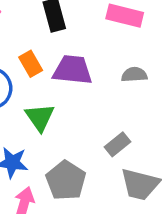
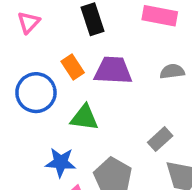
green triangle: (40, 117) -> (84, 118), turned -44

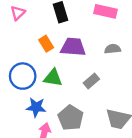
blue circle: (36, 93) -> (23, 76), moved
gray rectangle: (160, 139) -> (91, 81), moved

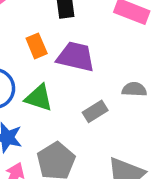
gray semicircle: (113, 49) -> (134, 89), moved

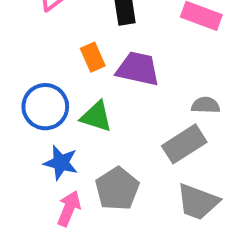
gray rectangle: (95, 111) -> (184, 144), moved, size x1.5

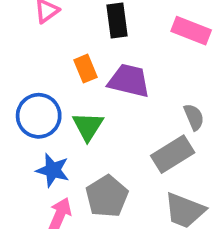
gray semicircle: (206, 105) -> (194, 117), turned 64
green triangle: (96, 117) -> (88, 126), turned 44

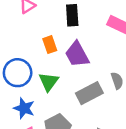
purple trapezoid: (129, 81) -> (77, 54), turned -136
gray rectangle: (173, 154) -> (89, 93), moved

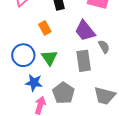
purple trapezoid: (77, 54) -> (85, 31), moved
gray rectangle: (89, 93) -> (84, 61), turned -60

